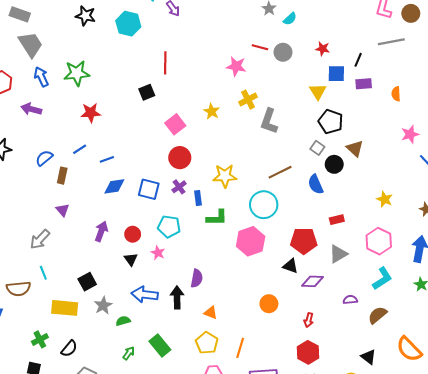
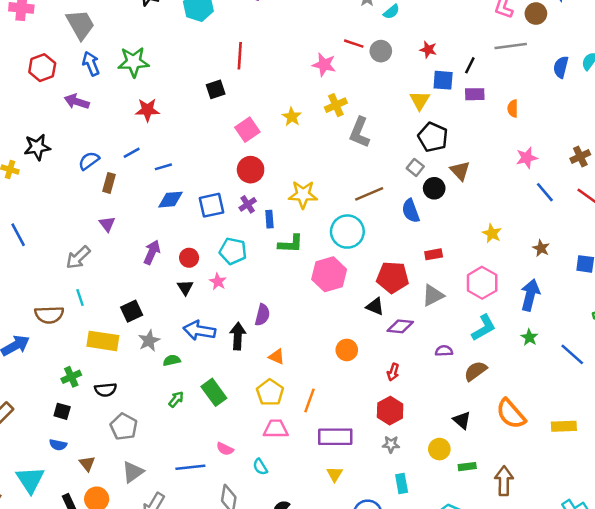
blue square: (149, 189) -> (211, 205), turned -30
black semicircle: (69, 349) -> (106, 390), turned 42

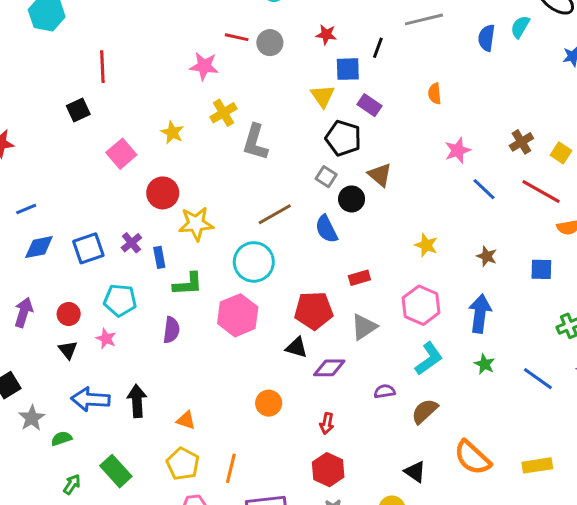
purple rectangle: (475, 94) -> (370, 105), moved, turned 42
red circle: (251, 170) -> (163, 193), moved
purple semicircle: (262, 315) -> (171, 330), moved

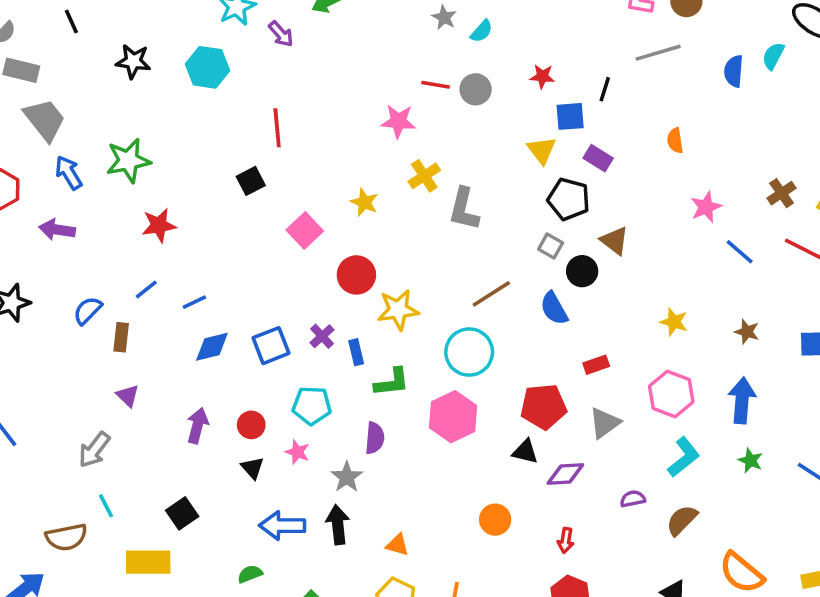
gray star: (32, 418) -> (347, 477), moved

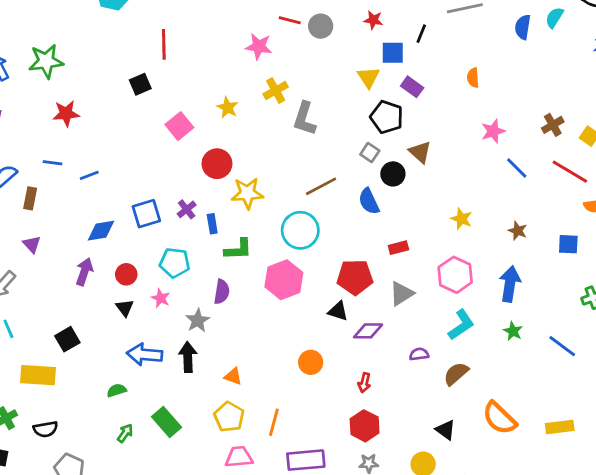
blue line: (146, 290) -> (53, 163), turned 42
blue diamond: (212, 347) -> (101, 231), moved

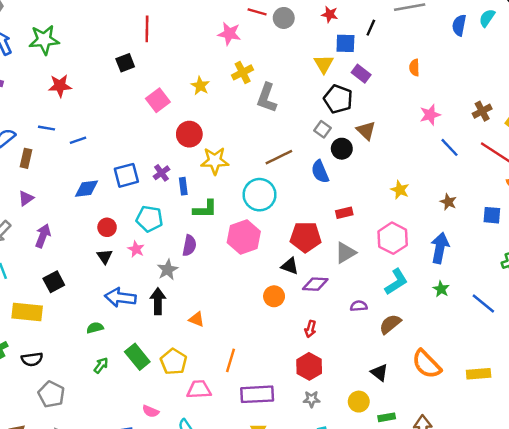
purple triangle: (32, 244) -> (26, 198), turned 35
purple arrow: (84, 272) -> (43, 236), moved
orange circle: (311, 362) -> (274, 296), moved
yellow pentagon: (229, 417) -> (174, 362), moved

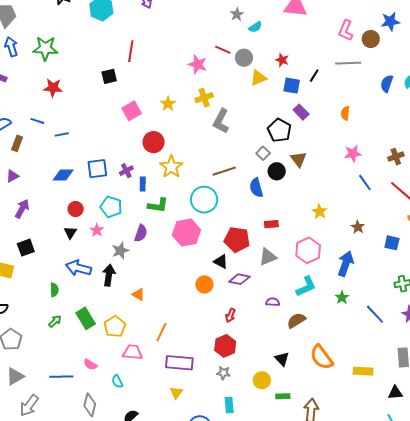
yellow triangle: (324, 64) -> (258, 78), moved, turned 30
yellow star: (215, 161) -> (171, 167), turned 30
green semicircle: (95, 328) -> (54, 290), turned 96

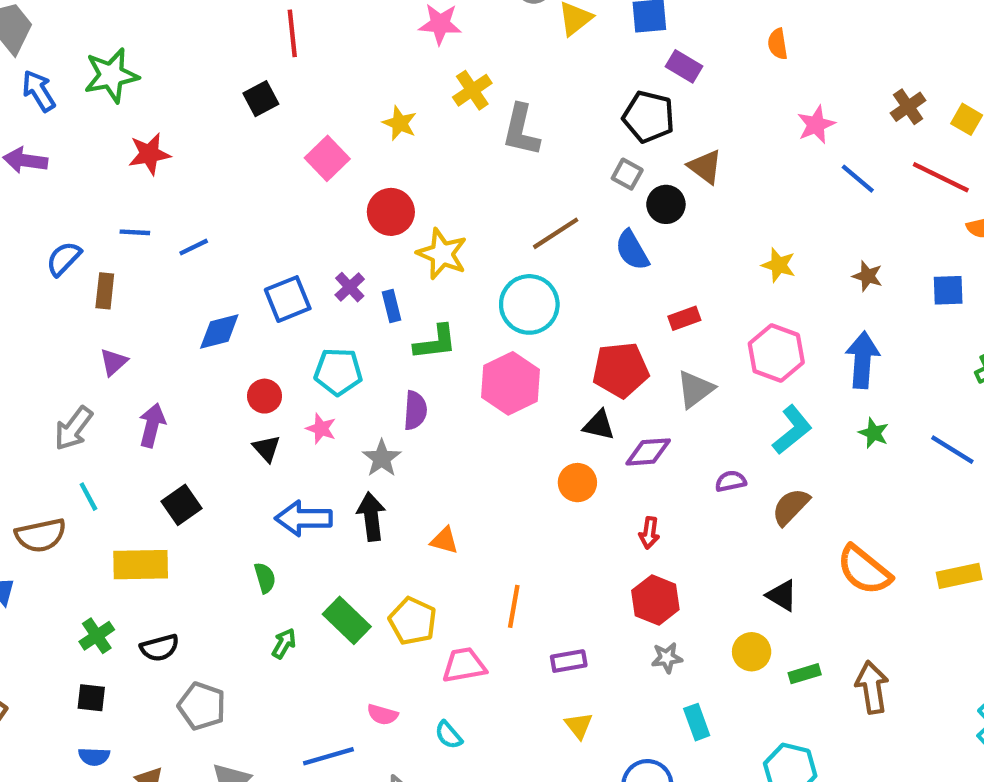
purple rectangle: (179, 363) -> (569, 661), size x0.6

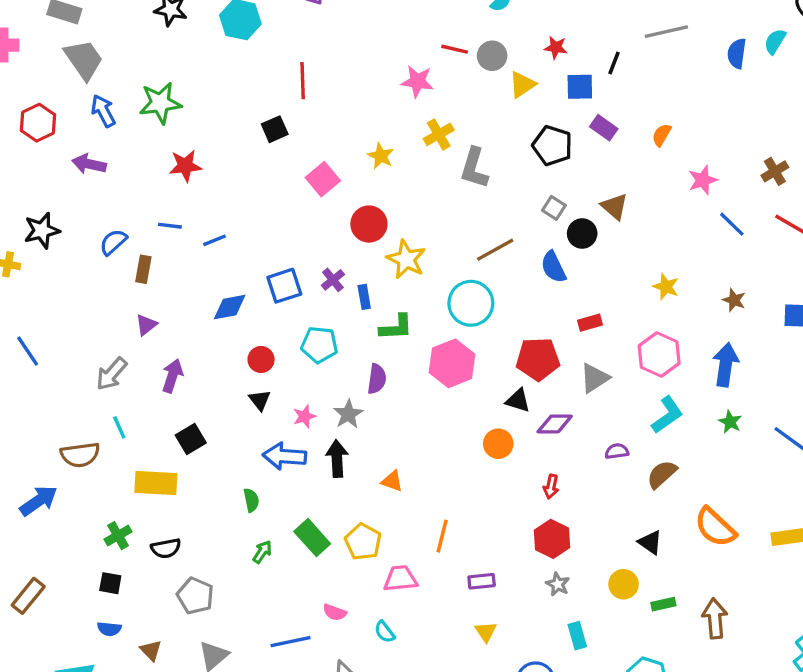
orange semicircle: (778, 44) -> (662, 135), moved, turned 35
black pentagon: (649, 117) -> (552, 146), moved
pink star: (321, 429) -> (304, 416), moved, turned 30
gray star: (667, 658) -> (558, 584), turned 30

